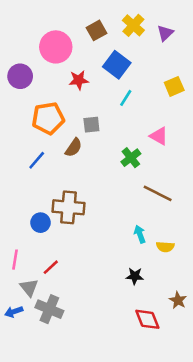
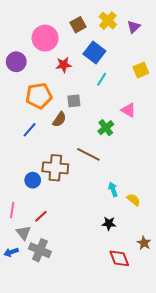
brown line: (158, 193) -> (88, 154), moved
yellow semicircle: (165, 247) -> (134, 200), turned -144

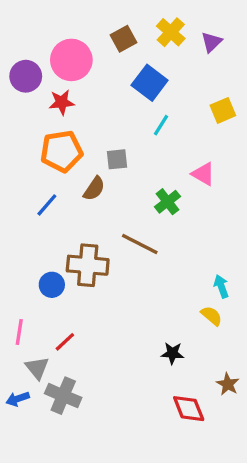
purple circle: (16, 62) -> (26, 76), moved
red star: (64, 65) -> (62, 102), moved
cyan arrow: (113, 189) -> (221, 286), moved

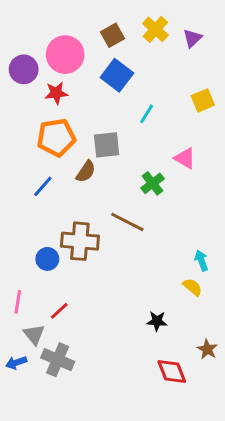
blue square: (150, 83) -> (117, 75), moved
gray square: (117, 159) -> (107, 145), size x1.4

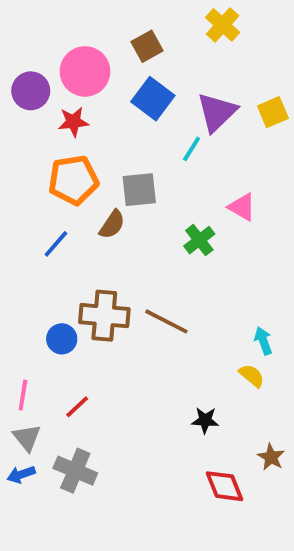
yellow cross: (155, 29) -> (223, 25), moved
purple triangle: (192, 38) -> (217, 112), moved, size x1.6
yellow square: (203, 100) -> (273, 112), moved
brown line: (127, 222) -> (166, 321), moved
gray triangle: (34, 334) -> (27, 438), moved

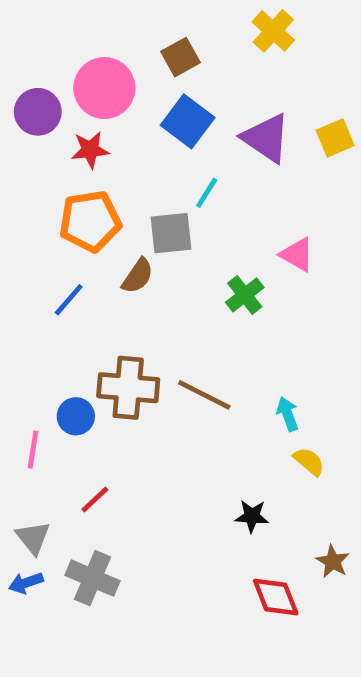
purple triangle: (217, 112) -> (266, 138), turned -42
cyan line: (192, 149) -> (207, 193), moved
cyan arrow: (263, 341) -> (288, 414), moved
pink line: (23, 395) -> (33, 450), moved

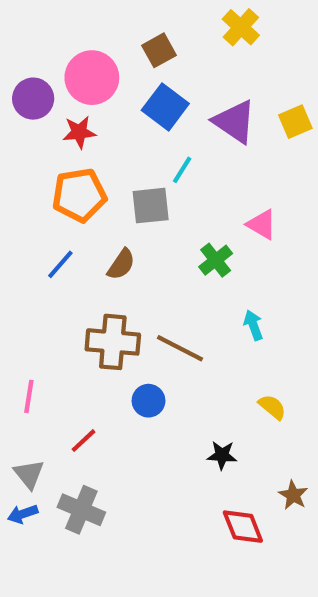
brown semicircle: (138, 276) -> (121, 264), moved
cyan arrow: (288, 414) -> (253, 325), moved
blue circle: (76, 416) -> (149, 401), moved

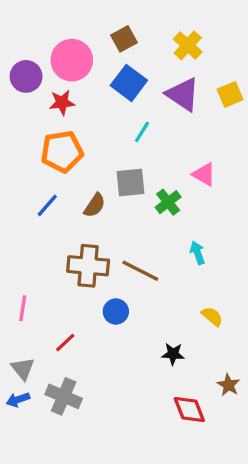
yellow cross: (241, 27) -> (188, 45), moved
gray square: (151, 206) -> (131, 183), moved

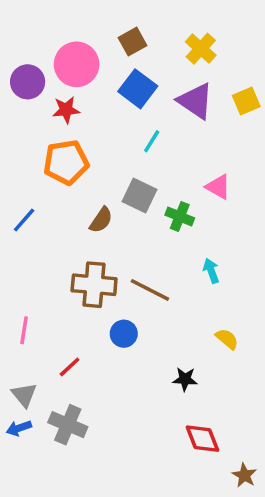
gray square: (131, 183) -> (139, 196), turned 32
green cross: (168, 202) -> (180, 216), turned -30
blue line: (47, 205) -> (24, 220), moved
brown star: (228, 385) -> (244, 475), moved

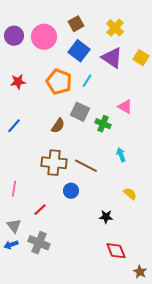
purple circle: (28, 82) -> (14, 36), moved
yellow square: (246, 101) -> (141, 58), turned -35
red star: (66, 110) -> (18, 82), moved
orange pentagon: (66, 162) -> (59, 82), moved, turned 30

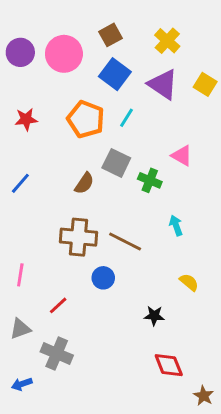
gray triangle: (14, 226) -> (20, 329), turned 49
blue arrow: (11, 245) -> (22, 384), moved

